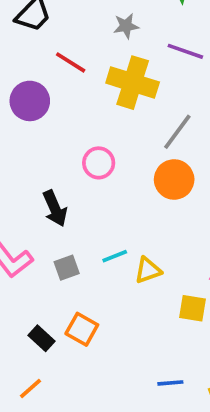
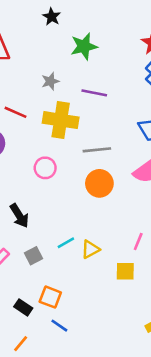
gray line: (177, 132) -> (97, 150), turned 56
pink circle: (99, 163) -> (45, 168), moved
blue line: (170, 383) -> (59, 326), moved, turned 48

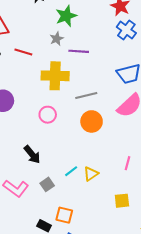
gray star: (50, 81) -> (57, 39), moved
red line: (15, 112) -> (23, 52), moved
yellow square: (125, 271) -> (122, 201), moved

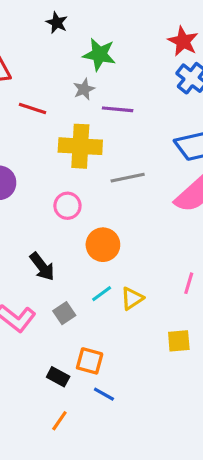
green star: (66, 16) -> (99, 54), turned 30
orange circle: (92, 121) -> (103, 245), moved

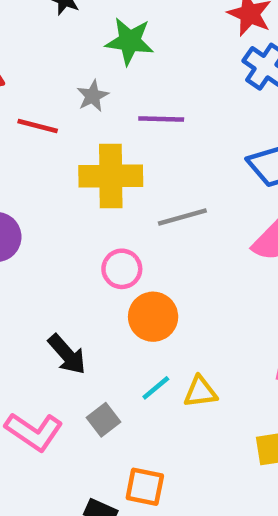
gray star: (84, 89) -> (93, 96), moved
pink circle: (67, 206) -> (122, 269), moved
yellow triangle: (132, 298) -> (200, 392), turned 30

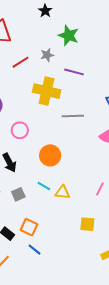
red line: (38, 126) -> (21, 62), turned -60
pink circle: (122, 269) -> (20, 130), moved
cyan line: (156, 388) -> (44, 186), turned 56

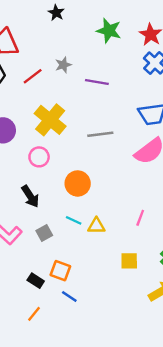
green star: (69, 35) -> (109, 31), moved
yellow cross: (47, 91) -> (50, 120), moved, turned 32

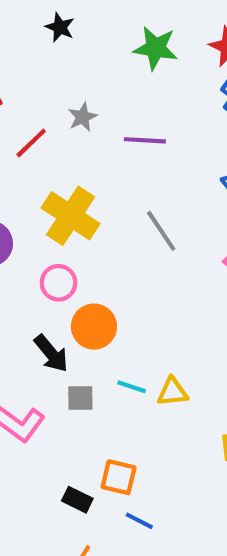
gray line: (100, 134) -> (161, 231), turned 70
orange circle: (78, 183) -> (94, 327), moved
gray square: (44, 233) -> (80, 398), moved, turned 35

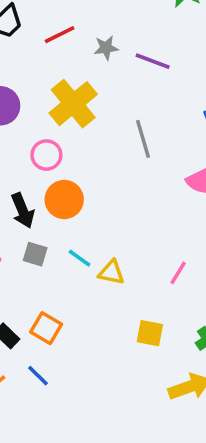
gray star: (83, 117) -> (106, 48), moved
blue line: (139, 521) -> (38, 376), moved

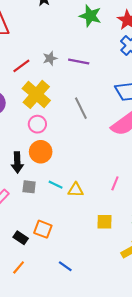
red line: (60, 35) -> (21, 66), moved
pink circle: (46, 155) -> (37, 124), moved
black arrow: (23, 211) -> (17, 162), turned 30
blue line: (38, 376) -> (65, 266), moved

